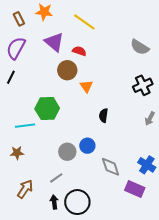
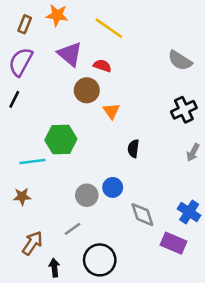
brown rectangle: (19, 19) -> (25, 24), turned 48
black arrow: (54, 202) -> (54, 268), moved

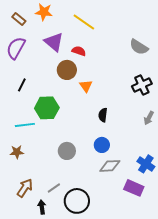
brown rectangle: (25, 24) -> (19, 19), turned -72
black line: (14, 99) -> (22, 85), moved
blue circle: (113, 187) -> (102, 145), moved
gray diamond: (142, 215) -> (110, 166), turned -75
gray line: (73, 229) -> (54, 188), moved

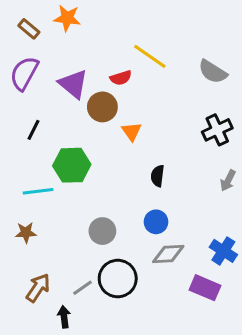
yellow line: (84, 22) -> (150, 56), moved
purple triangle: (54, 42) -> (73, 84), moved
red semicircle: (79, 51) -> (121, 78), turned 144
black circle: (77, 201) -> (118, 279), moved

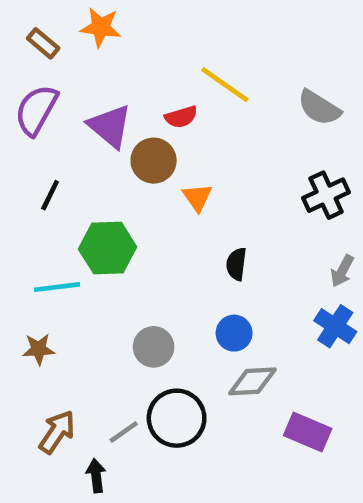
blue cross: (223, 251) -> (335, 326), moved

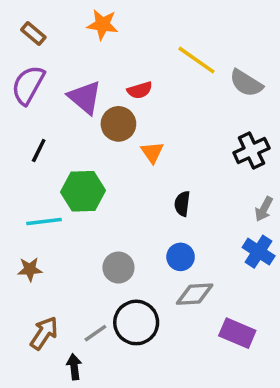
orange star: (101, 27) -> (102, 25), moved
yellow line: (225, 85) -> (196, 60), moved

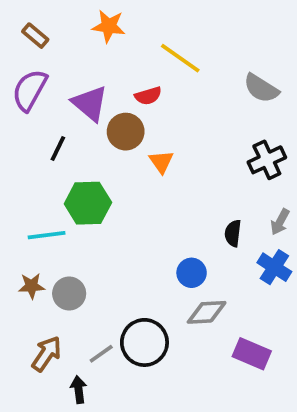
yellow line: (196, 60) -> (180, 58), moved
black line: (39, 151) -> (58, 149), moved
black semicircle: (182, 204) -> (233, 233), moved
gray circle: (118, 268) -> (69, 293), moved

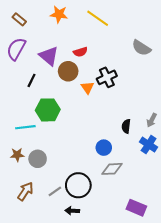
yellow line: (180, 58) -> (98, 18), moved
black cross: (267, 160) -> (107, 77), moved
purple rectangle: (252, 354) -> (136, 208), moved
black arrow: (79, 390) -> (72, 211), moved, turned -80

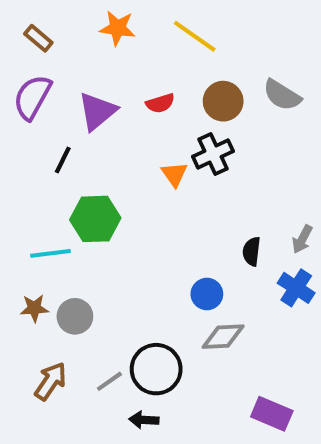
purple triangle: (49, 56) -> (97, 111), turned 40
brown circle: (68, 71) -> (223, 101), moved

